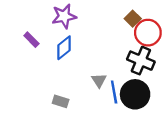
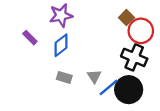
blue line: (114, 92) -> (109, 87), turned 60
gray rectangle: (61, 101) -> (64, 77), moved

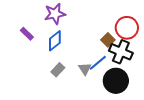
brown square: (126, 18) -> (108, 40), moved
gray rectangle: (64, 77) -> (58, 70), turned -64
blue line: (109, 87) -> (98, 63), moved

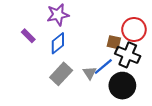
brown square: (108, 40) -> (114, 42), turned -32
gray rectangle: (58, 70) -> (61, 74), size x1.5

